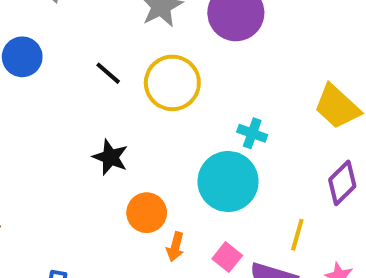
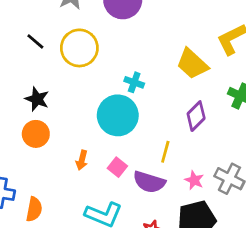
orange circle: (147, 213) -> (36, 134), moved

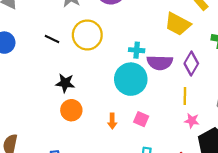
yellow line: (165, 152) -> (185, 96), moved
pink star: (194, 180) -> (192, 121), moved
purple semicircle: (149, 182) -> (160, 63), moved

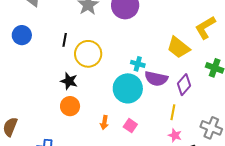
yellow circle: (87, 35) -> (88, 54), moved
black line: (52, 39) -> (65, 40), turned 64

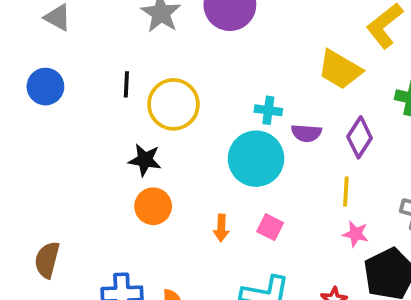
purple semicircle: (156, 79) -> (306, 133), size x0.7

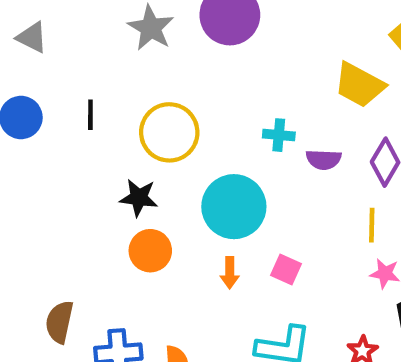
black line: (126, 84) -> (90, 115), moved
cyan circle: (256, 159) -> (234, 207), moved
brown semicircle: (47, 260) -> (59, 322), moved

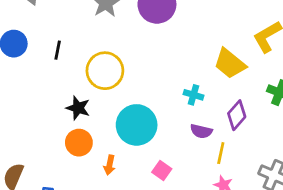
cyan cross: (279, 135) -> (194, 95), moved
purple semicircle: (324, 160) -> (201, 131), moved
orange arrow: (230, 273) -> (110, 165), moved

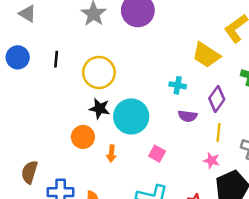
black star: (78, 108) -> (100, 108), moved
yellow line: (221, 153) -> (218, 132), moved

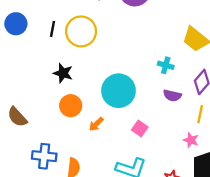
yellow circle: (99, 72) -> (81, 31), moved
black star: (100, 108) -> (63, 73), moved
orange arrow: (111, 154) -> (96, 124), turned 35
brown semicircle: (29, 172) -> (17, 117), moved, turned -65

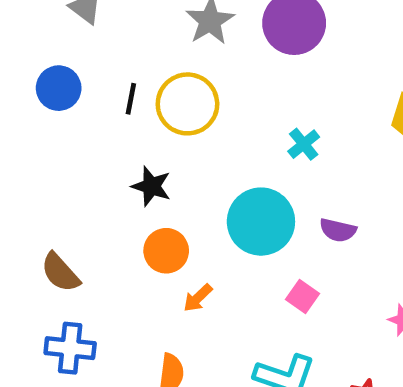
cyan cross: (166, 65) -> (304, 144), moved, turned 35
purple semicircle: (172, 96) -> (338, 230), moved
orange arrow: (96, 124) -> (198, 298), moved
blue cross: (44, 156) -> (70, 348), moved

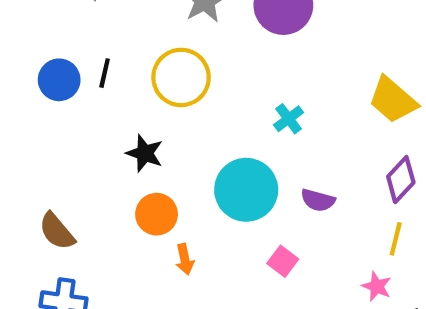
blue circle: (59, 88) -> (59, 80), moved
black line: (131, 99) -> (105, 73), moved
orange arrow: (198, 298) -> (185, 259), turned -60

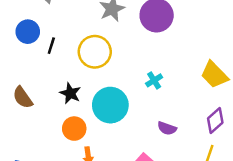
blue circle: (59, 80) -> (28, 32), moved
cyan circle: (246, 190) -> (110, 105), moved
brown semicircle: (57, 231) -> (23, 98), moved

